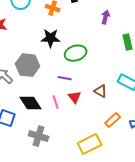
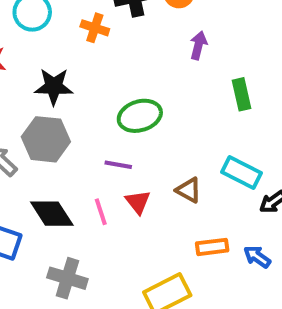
black star: (51, 38) -> (54, 86), moved
orange rectangle: (113, 120) -> (212, 247), turned 35

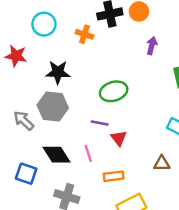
brown triangle: (189, 190) -> (162, 164), moved, turned -30
red triangle: (138, 202) -> (119, 138), moved
orange rectangle: (212, 247) -> (114, 176), moved

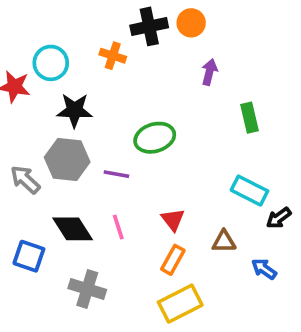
cyan circle: (44, 24) -> (51, 63), moved
purple line: (100, 123) -> (116, 174), moved
red triangle: (119, 138) -> (173, 220), moved
orange rectangle: (114, 176) -> (173, 260), moved, turned -54

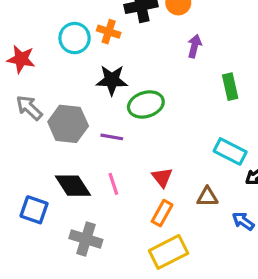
cyan circle: (51, 63) -> (75, 38), moved
black star: (74, 110) -> (112, 80), moved
gray arrow: (25, 180) -> (29, 108), moved

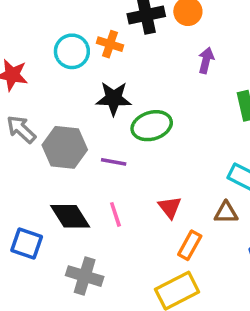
brown triangle: (207, 197) -> (226, 213), moved
orange rectangle: (162, 213) -> (190, 245), moved

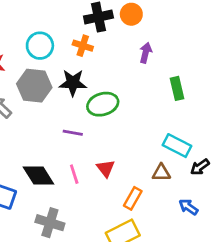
orange cross: (110, 44) -> (83, 46), moved
gray hexagon: (65, 147) -> (34, 86), moved
red triangle: (170, 207) -> (106, 168), moved

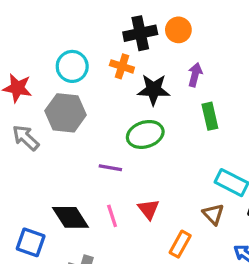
black star: (73, 83) -> (154, 90), moved
green rectangle: (177, 88) -> (210, 116), moved
brown triangle: (161, 173) -> (213, 214), turned 48

